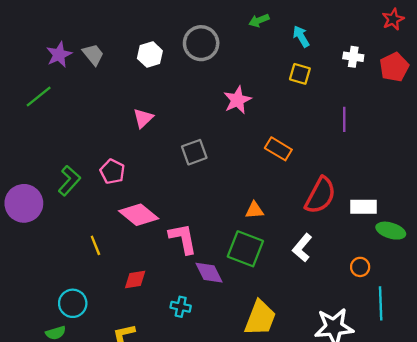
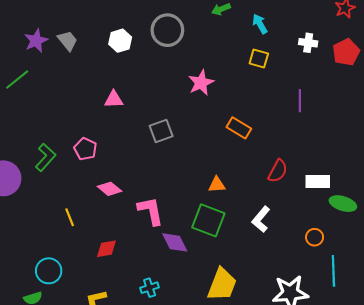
pink triangle: (143, 118) -> (114, 100), turned 42
red semicircle: (320, 195) -> (278, 171), size x0.7
pink diamond: (139, 215) -> (110, 189), size x0.7
cyan cross: (181, 307) -> (150, 288), moved, turned -30

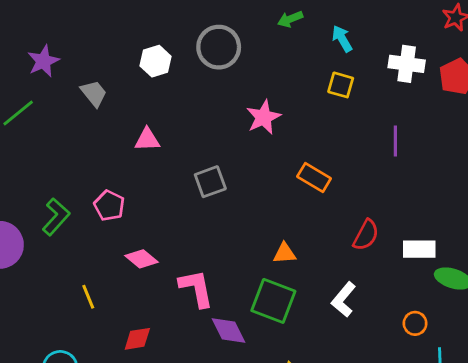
gray trapezoid: (68, 41) -> (94, 93), moved
white cross: (308, 43) -> (407, 64), size x1.4

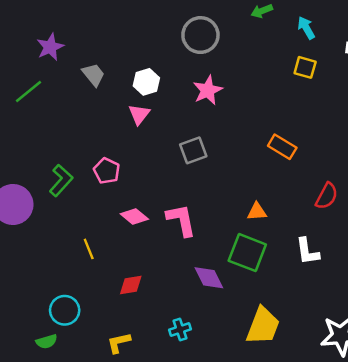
white hexagon: (156, 61) -> (146, 82), moved
pink star: (264, 117) -> (208, 90), moved
pink triangle: (147, 140) -> (139, 114), turned -50
pink L-shape: (196, 288) -> (181, 220), moved
white L-shape: (343, 300) -> (307, 251), turned -48

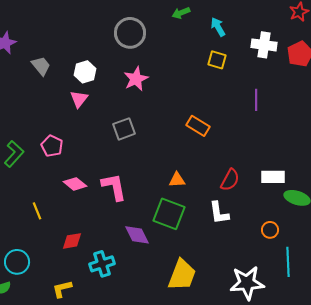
red semicircle: (327, 196) -> (230, 180), moved
cyan cross: (180, 329) -> (102, 264), moved, size x1.4

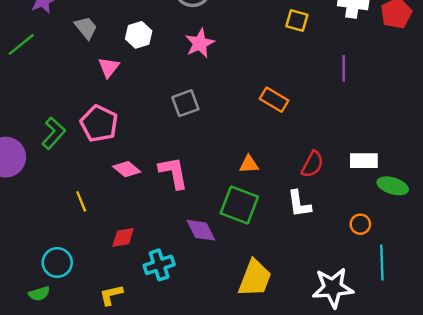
pink triangle: (79, 99) -> (109, 67), moved
pink pentagon: (52, 146) -> (99, 124), size x1.4

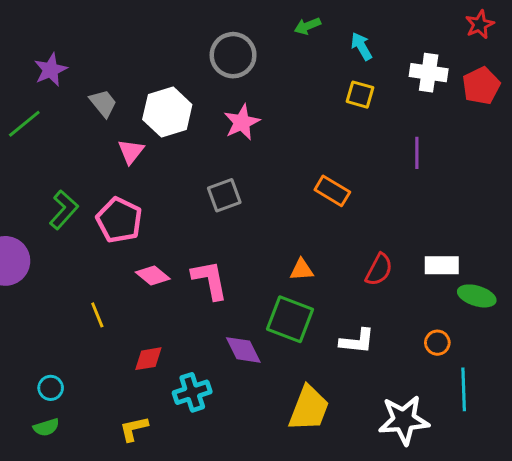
white hexagon: (139, 35) -> (167, 112), size x1.5
green L-shape: (54, 133) -> (64, 210), moved
white L-shape: (299, 204) -> (357, 341), moved, turned -76
cyan circle: (57, 263) -> (51, 388), moved, size x0.7

